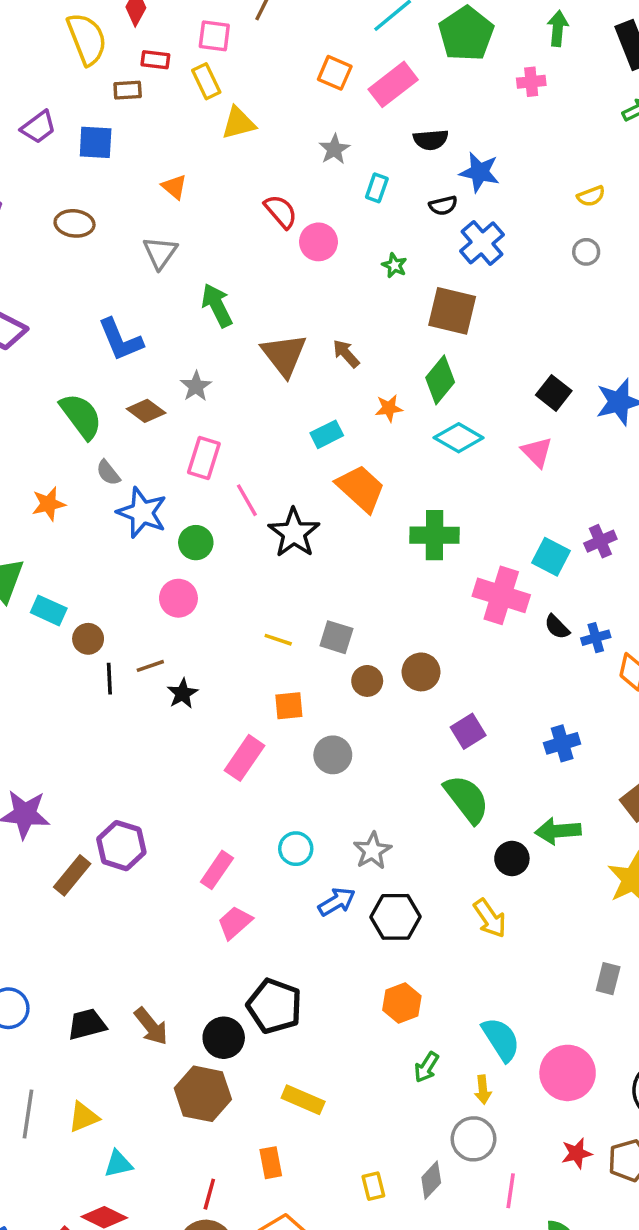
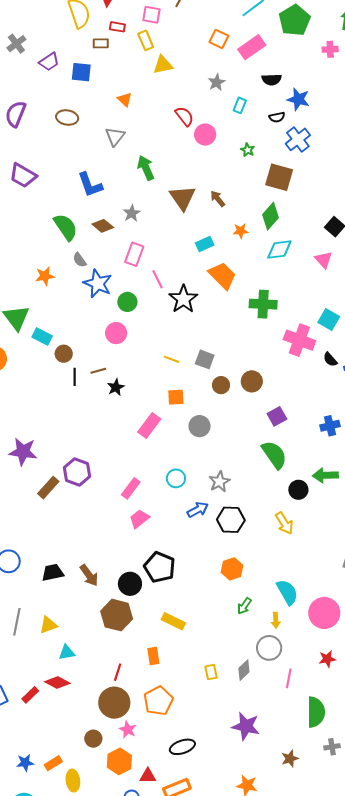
cyan diamond: (459, 438) -> (279, 249), turned -40

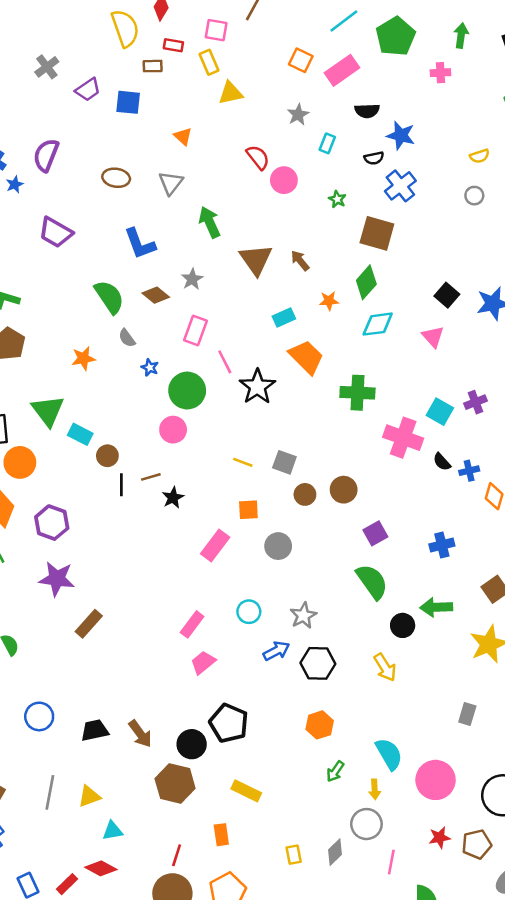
brown ellipse: (67, 117) -> (116, 178), moved
blue star: (98, 283) -> (150, 367), size x0.5
green circle: (127, 302) -> (187, 391), size x1.5
purple hexagon: (77, 472) -> (52, 523), moved

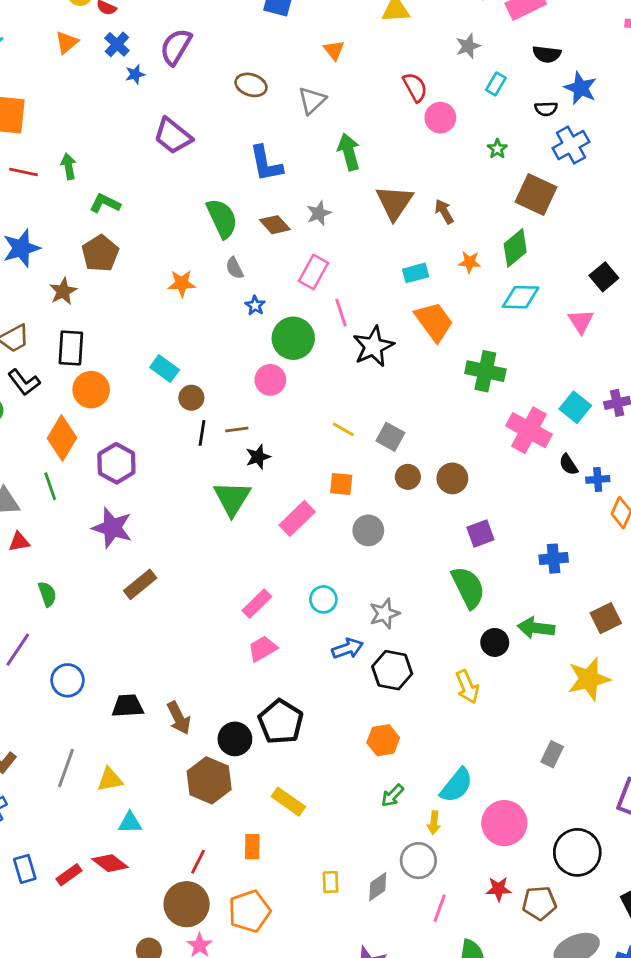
green triangle: (48, 411) -> (232, 498), moved
cyan semicircle: (389, 754) -> (456, 785), turned 60

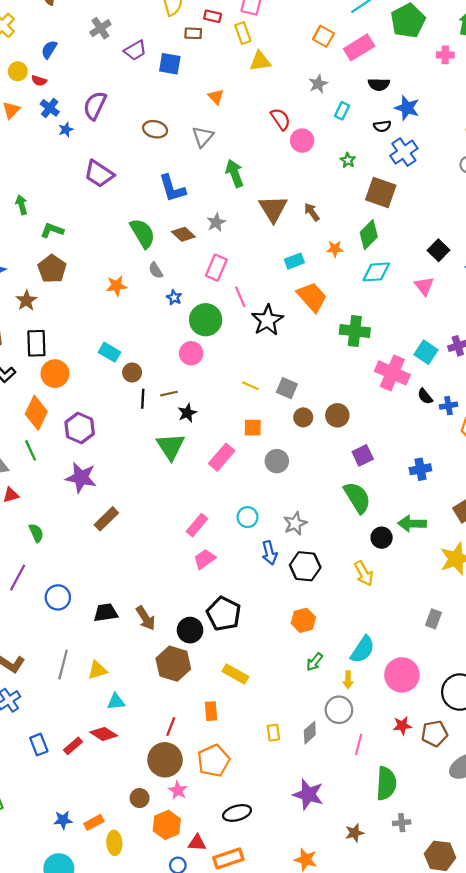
blue arrow: (347, 649) -> (269, 553), turned 100

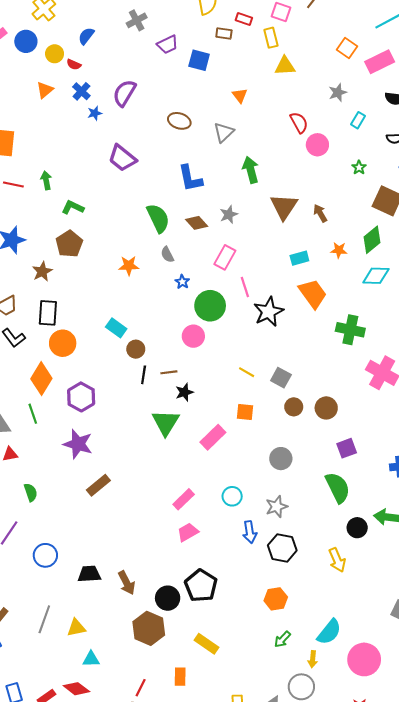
gray circle: (277, 461) -> (281, 459), moved

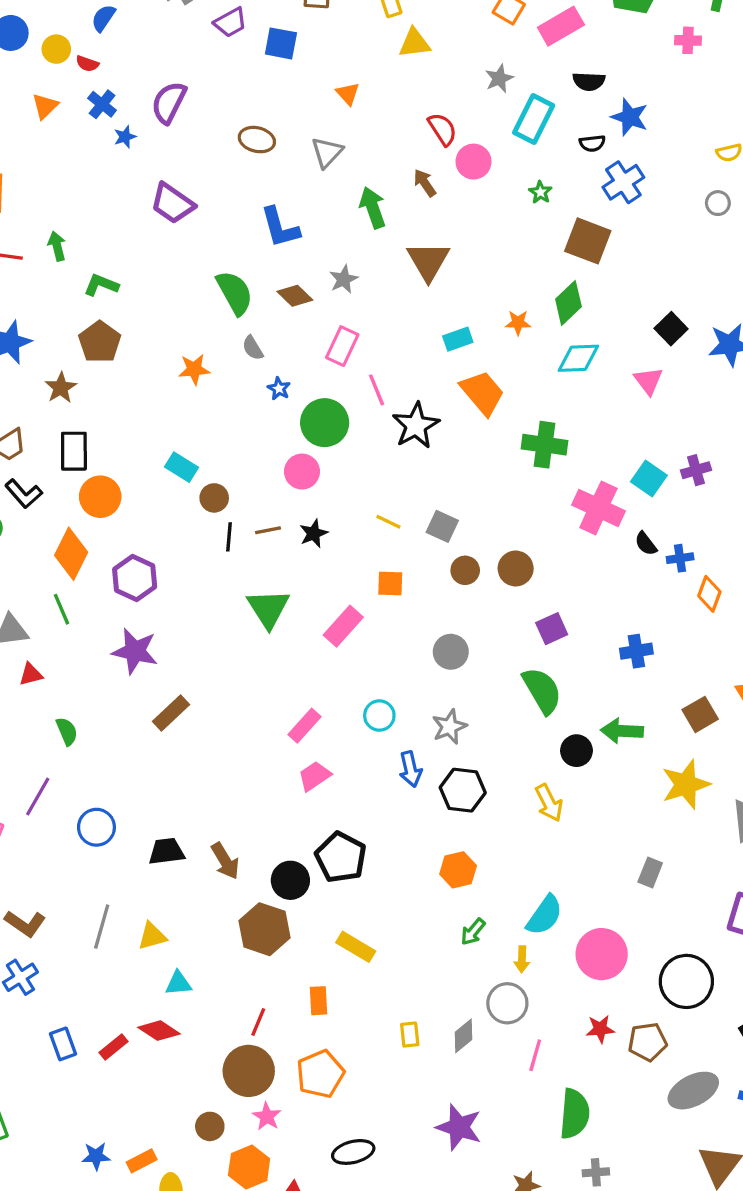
cyan rectangle: (358, 120) -> (534, 119), size x1.8
brown arrow: (320, 213) -> (425, 183), moved
black star: (184, 392) -> (314, 533), moved

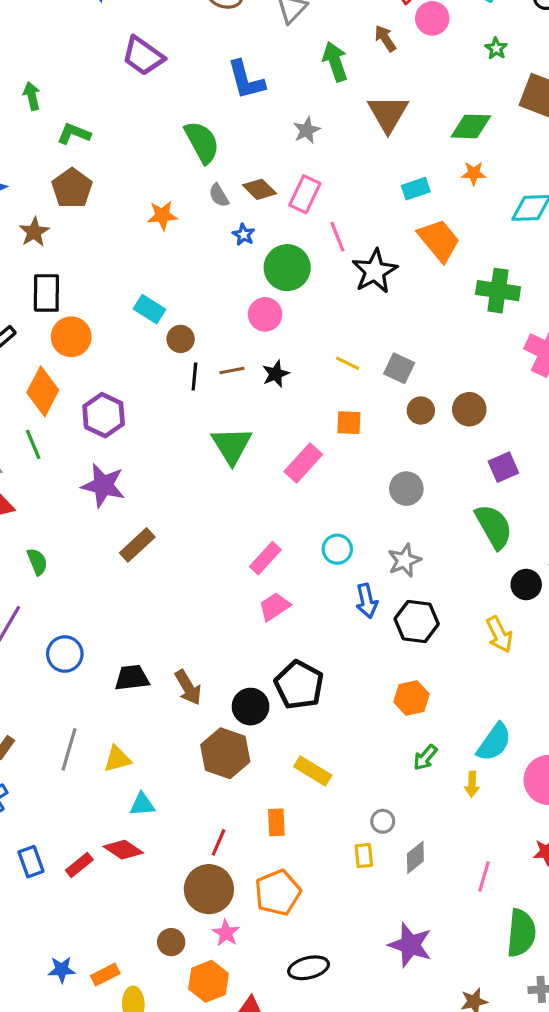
brown diamond: (295, 296) -> (259, 189), moved
green diamond: (568, 303) -> (471, 126), moved, turned 45
gray circle: (507, 1003) -> (383, 821), moved, size x0.6

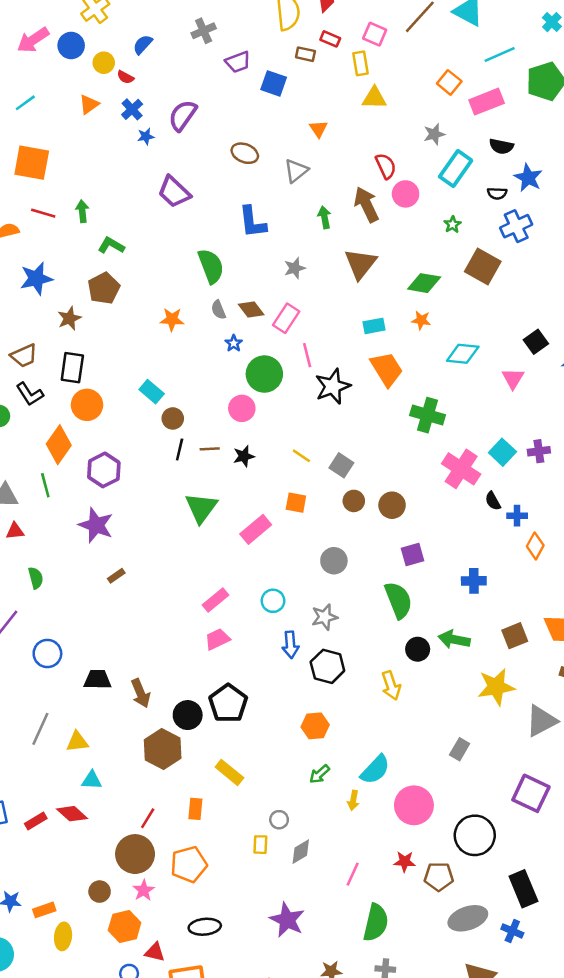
brown arrow: (385, 38) -> (366, 205), size x1.6
green arrow: (335, 62) -> (325, 217), size x0.7
brown rectangle: (137, 545) -> (116, 576), size x0.6

